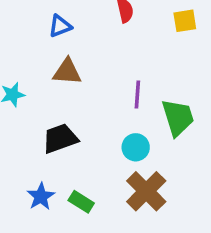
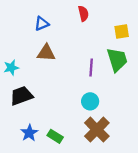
yellow square: (185, 21) -> (122, 32), moved
green trapezoid: (178, 117) -> (117, 60), moved
black trapezoid: (60, 139) -> (21, 96), moved

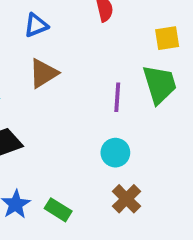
brown triangle: (46, 53) -> (43, 73), turned -36
brown cross: (97, 130) -> (126, 199), size x0.7

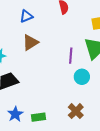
cyan circle: (115, 153) -> (82, 77), moved
green rectangle: (58, 210) -> (38, 117), turned -40

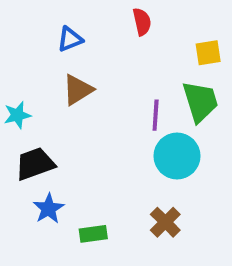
cyan circle: (82, 77) -> (177, 156), size x1.5
blue star: (15, 114) -> (49, 209), moved

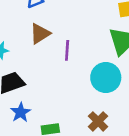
purple line: (156, 115) -> (67, 50), moved

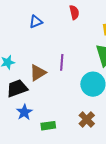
brown triangle: (40, 34) -> (38, 73), moved

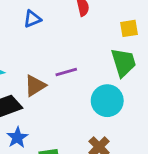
purple line: (62, 62) -> (66, 72), turned 70

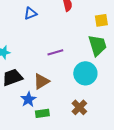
brown triangle: (35, 86) -> (41, 81), moved
blue star: (17, 137) -> (28, 99), moved

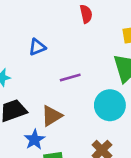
blue triangle: (30, 13) -> (37, 47), moved

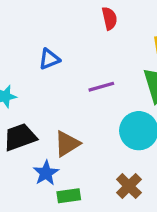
purple line: (70, 77) -> (101, 87), moved

